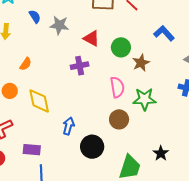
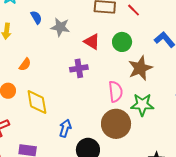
green circle: (121, 47) -> (122, 42), moved
brown star: (141, 63) -> (140, 68), size x1.4
brown circle: (119, 119) -> (116, 124), size x1.5

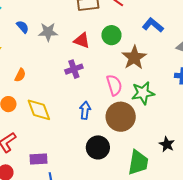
blue arrow: (65, 128) -> (85, 110), moved

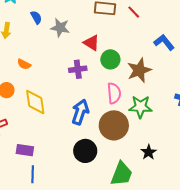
green circle: (111, 35) -> (110, 59), moved
orange semicircle: (20, 75) -> (24, 64), turned 80
blue arrow: (85, 110) -> (80, 112), size x1.4
black star: (167, 144) -> (149, 152), moved

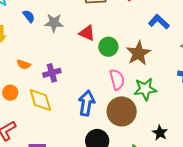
purple cross: (78, 69) -> (52, 73), moved

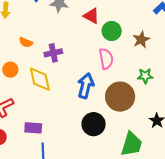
brown star: (138, 53) -> (141, 40), size x0.7
pink semicircle: (117, 80) -> (106, 59), moved
green star: (145, 89) -> (145, 76), size x0.7

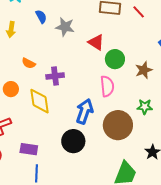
black circle: (94, 124) -> (73, 141), moved

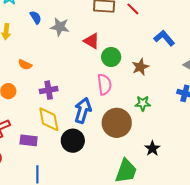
purple cross: (55, 76) -> (49, 90), moved
yellow diamond: (39, 101) -> (49, 119), moved
purple rectangle: (29, 149) -> (29, 140), moved

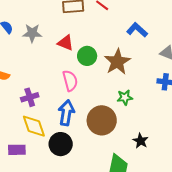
brown star: (140, 67) -> (117, 62), size x1.5
pink semicircle: (104, 84) -> (70, 81), moved

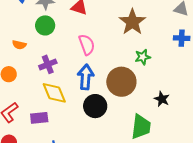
green circle: (87, 56) -> (45, 25), moved
black circle: (61, 144) -> (95, 106), moved

